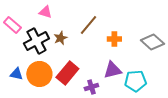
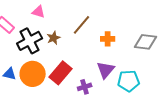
gray diamond: (152, 42) -> (146, 42), turned -35
purple triangle: (112, 70) -> (106, 70), turned -36

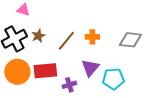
brown line: (82, 25) -> (66, 41), moved
red rectangle: (61, 73) -> (45, 71), turned 45

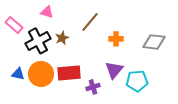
brown line: (66, 41) -> (90, 22), moved

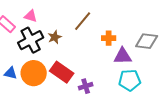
pink triangle: (47, 12) -> (31, 16), moved
purple triangle: (114, 70) -> (123, 56), moved, turned 48
red rectangle: (69, 73) -> (62, 72), turned 40

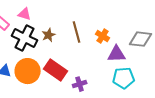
brown line: (83, 21) -> (77, 32), moved, turned -55
orange cross: (109, 38) -> (103, 36), turned 32
black cross: (31, 40) -> (25, 38), turned -35

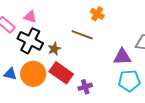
brown line: (77, 32) -> (82, 35), turned -55
brown star: (49, 35) -> (54, 49), moved
orange cross: (103, 36) -> (97, 14), moved

